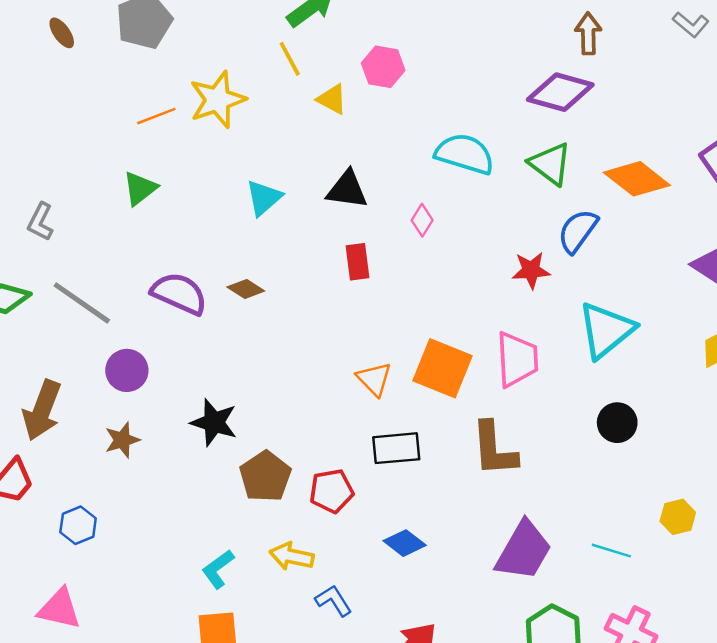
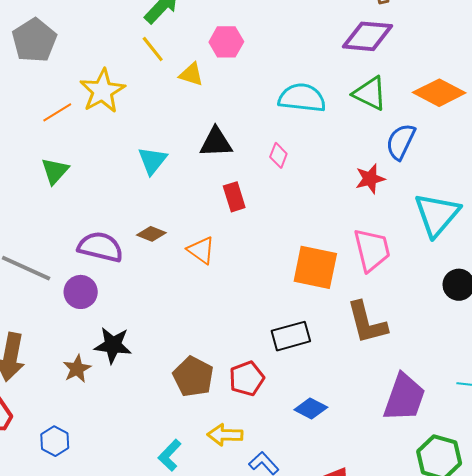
purple circle: (127, 370) -> (81, 292), moved
orange triangle: (374, 379) -> (201, 250), moved
black star: (214, 422) -> (113, 345), moved

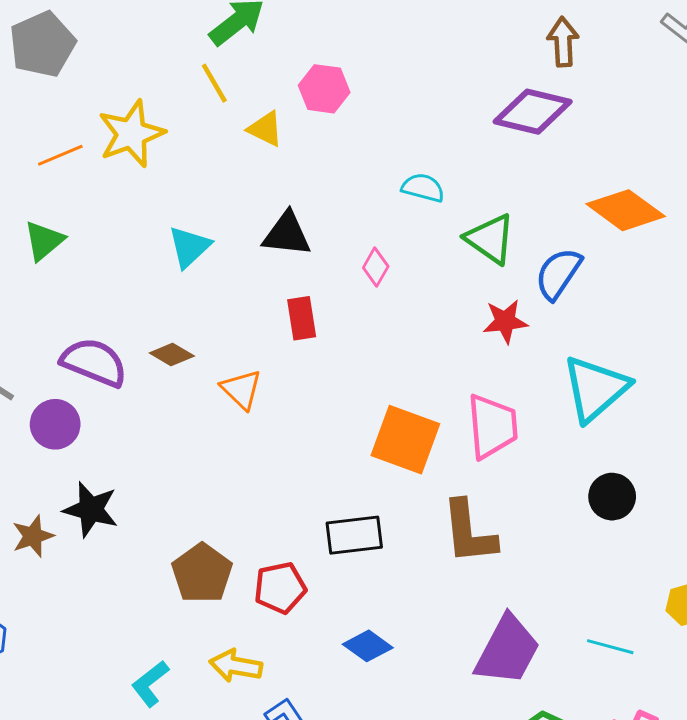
green triangle: (370, 93) -> (490, 239), moved
cyan semicircle: (302, 98) -> (423, 188), size x0.6

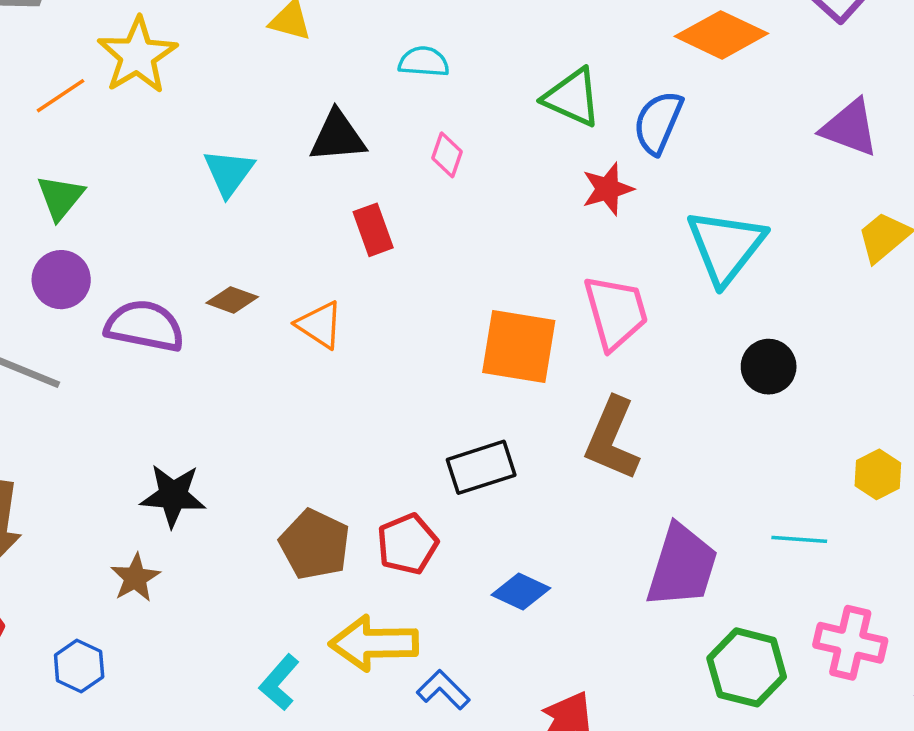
cyan semicircle: (423, 188) -> (424, 62), moved
purple circle: (55, 424) -> (61, 280), moved
brown L-shape: (469, 532) -> (612, 439), turned 40
brown star: (33, 536) -> (135, 578), moved
yellow arrow: (236, 666) -> (374, 643), size x1.4

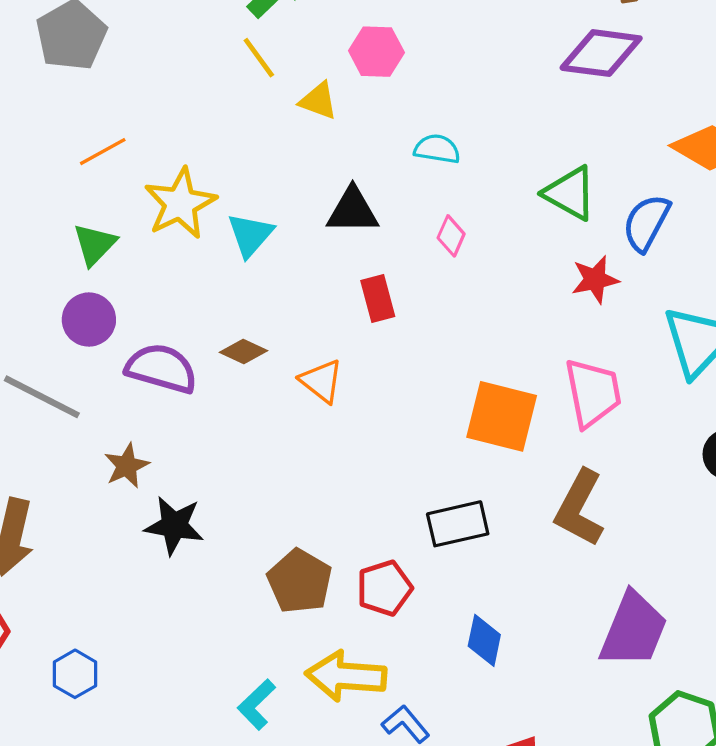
yellow star: (137, 55) -> (180, 203), moved
brown star: (135, 578) -> (127, 466), moved
blue diamond: (521, 592) -> (484, 640), turned 72

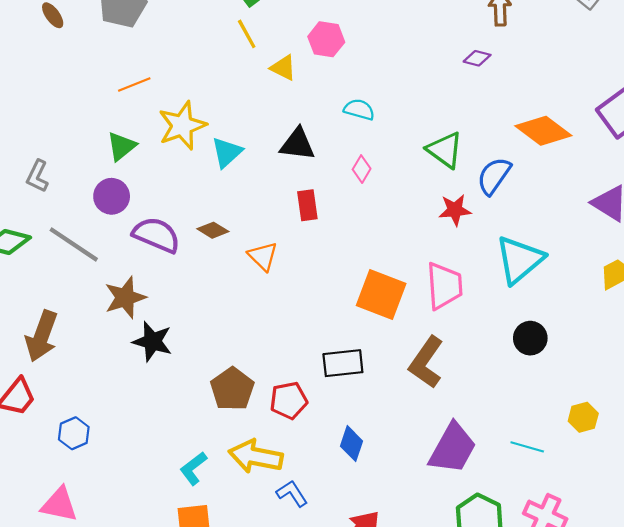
purple diamond: (601, 53) -> (477, 58), size x0.5
brown star: (127, 466) -> (125, 298), size x1.4

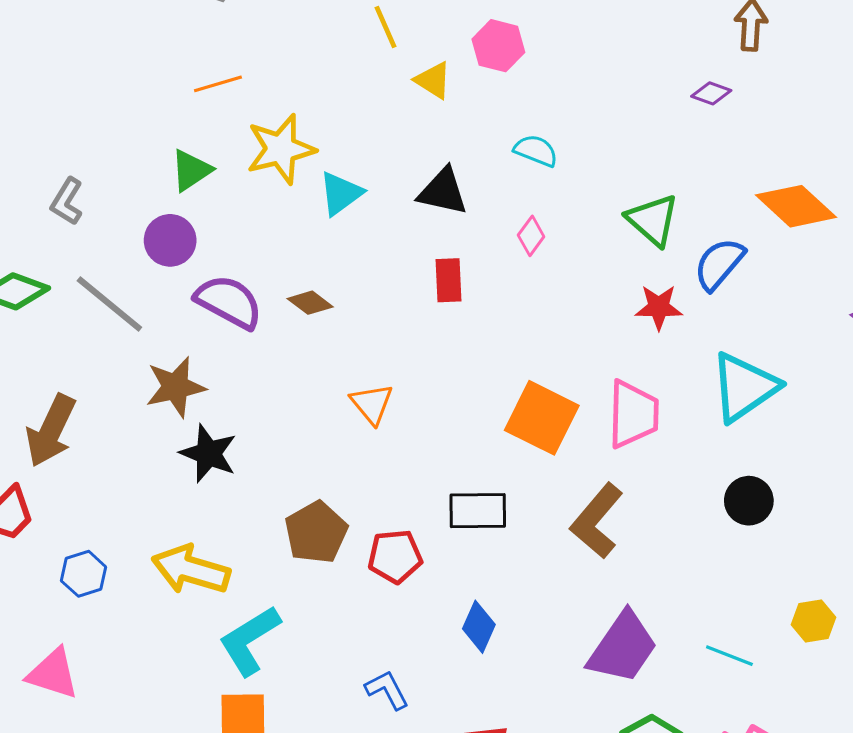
orange triangle: (263, 256) -> (372, 404), moved
yellow arrow: (256, 456) -> (191, 570), moved
cyan L-shape: (193, 468) -> (250, 640), size x1.5

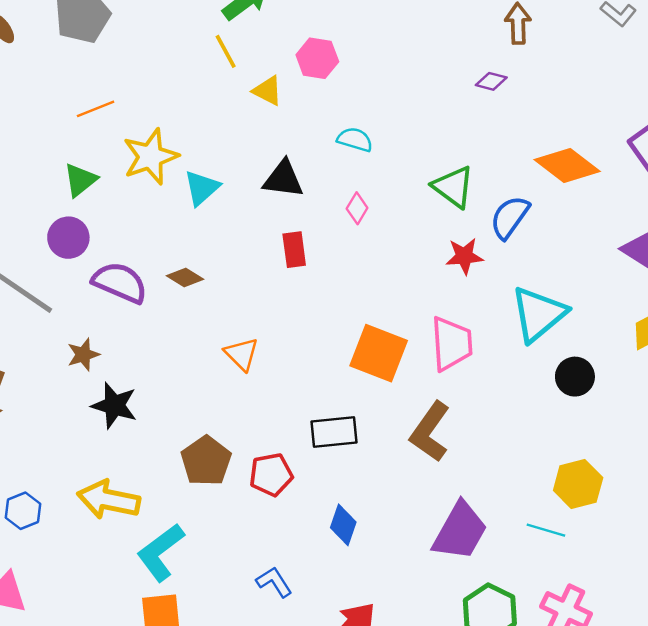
brown star: (176, 387) -> (83, 355), size x0.7
black circle: (749, 501) -> (575, 377), moved
yellow hexagon: (813, 621) -> (578, 484), moved, size x1.4

